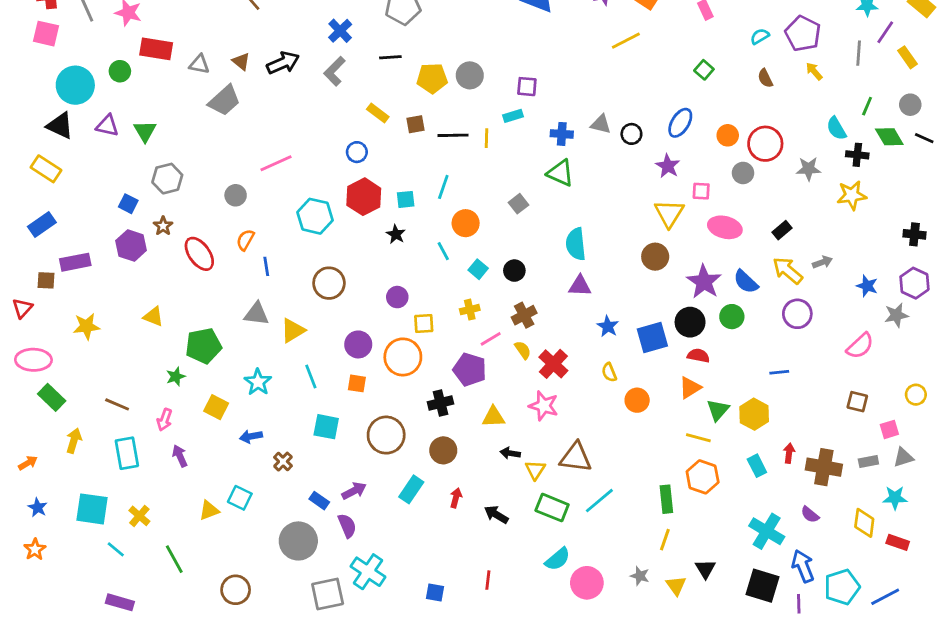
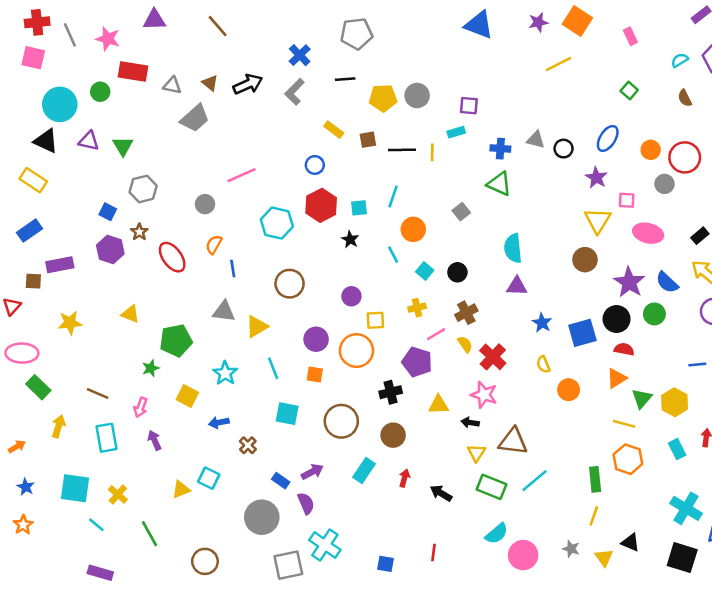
black arrow: (510, 453) -> (470, 423), moved
black triangle: (705, 569) -> (630, 542), turned -36

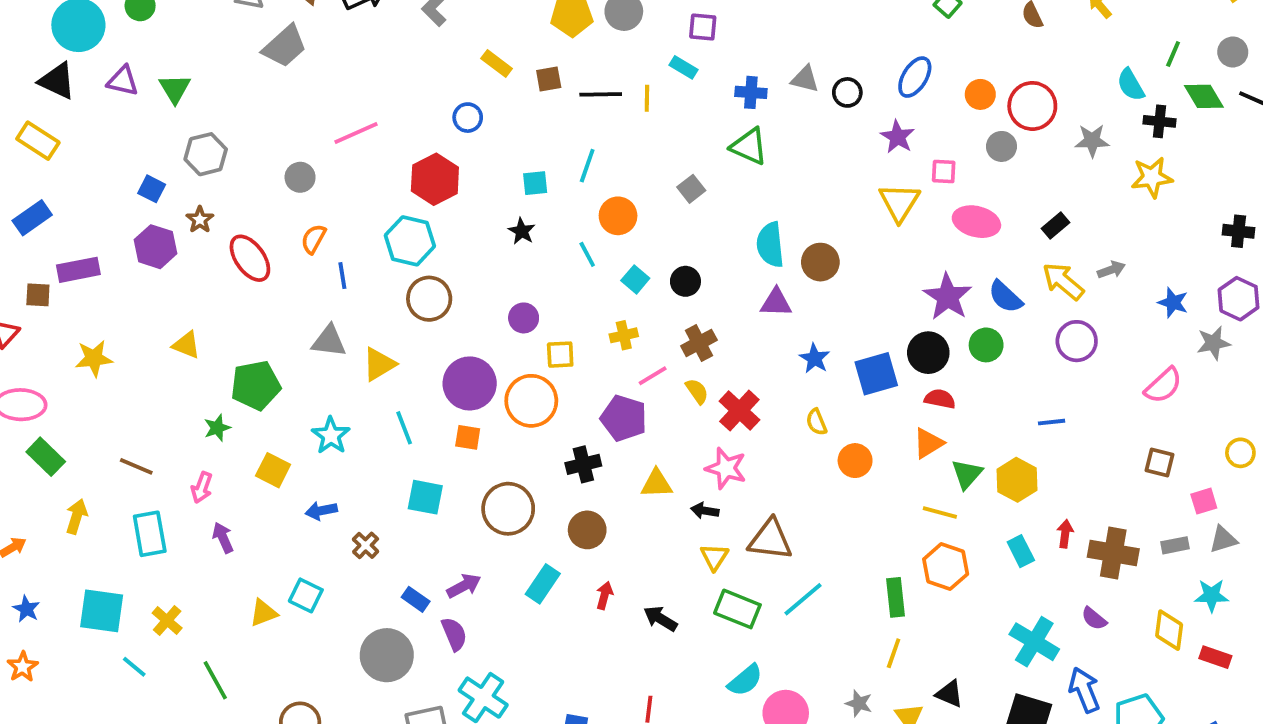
cyan rectangle: (456, 132) -> (684, 67), turned 48
red hexagon: (321, 205) -> (435, 179), moved
cyan hexagon: (277, 223) -> (410, 241), moved
brown circle: (585, 260) -> (820, 262), moved
purple circle: (316, 339) -> (470, 383), size x1.4

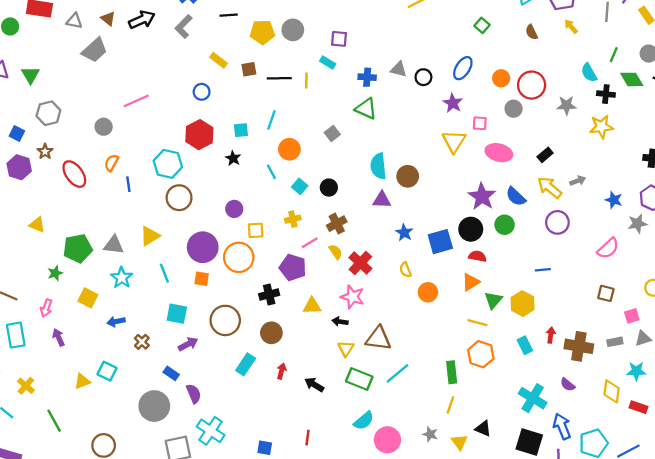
red hexagon: (435, 179) -> (199, 135), moved
gray triangle: (329, 341) -> (114, 245), moved
purple arrow: (464, 586) -> (188, 344), moved

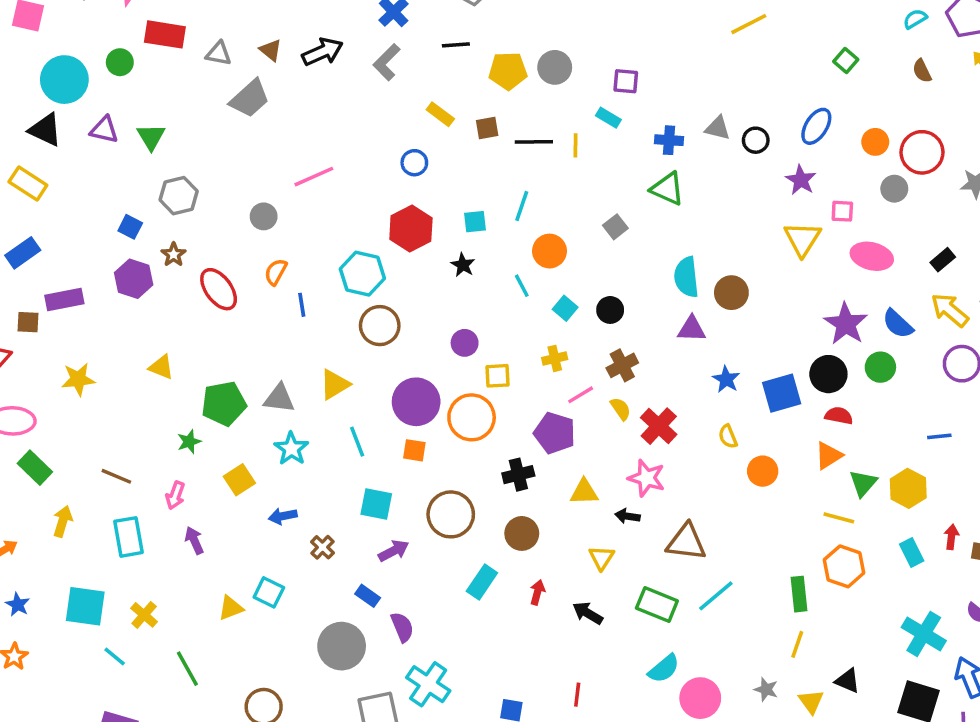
yellow square: (88, 298) -> (239, 480), turned 30
yellow triangle: (346, 349) -> (601, 558), moved

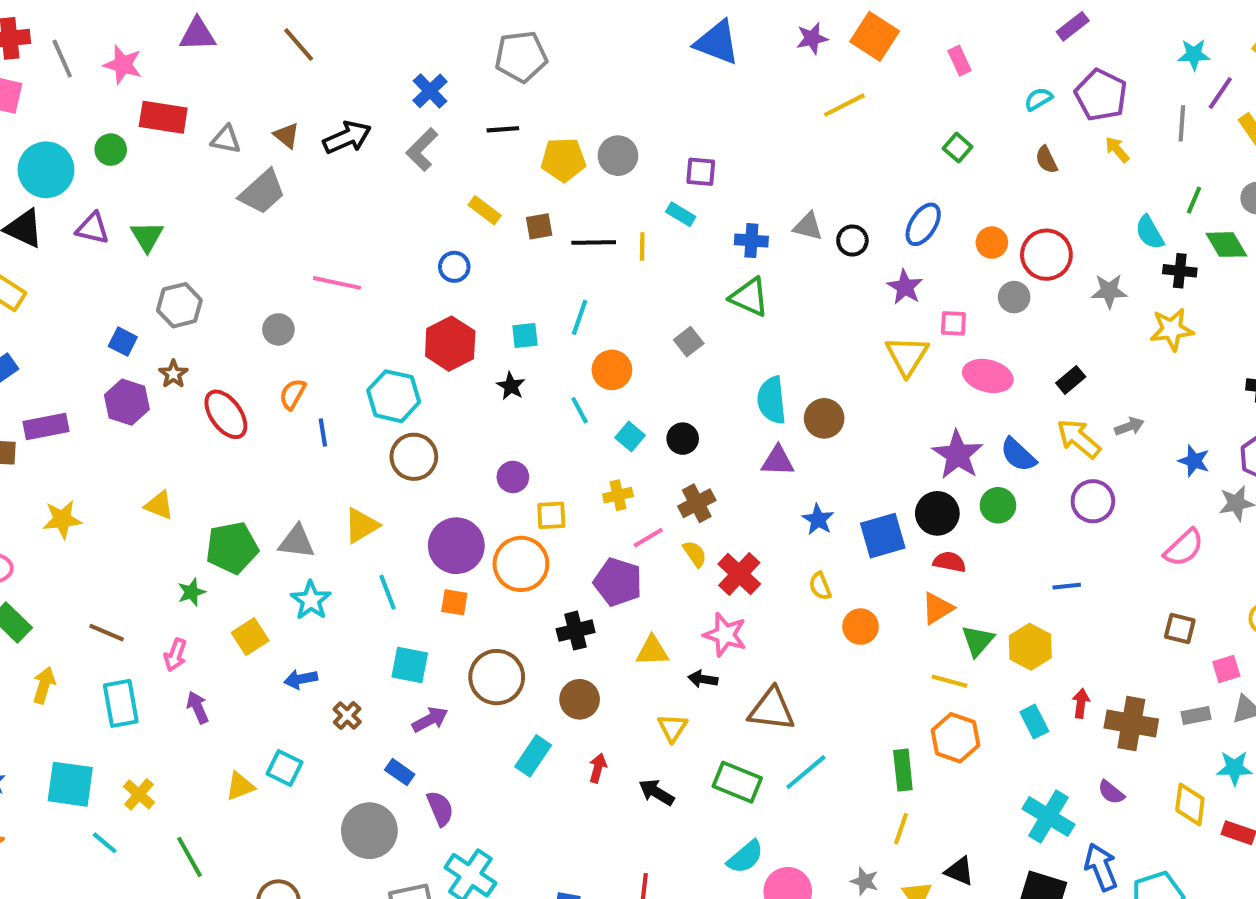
pink line: (314, 177) -> (337, 283), turned 36

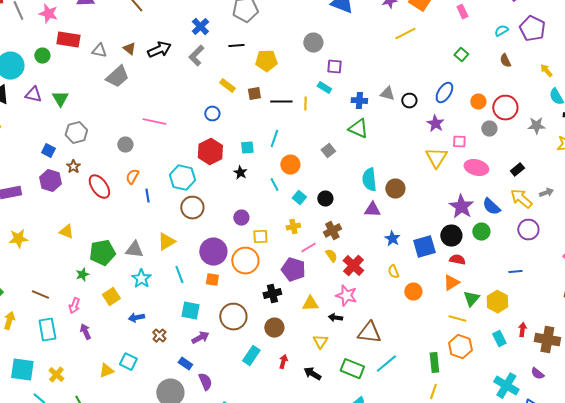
yellow arrow: (1117, 150) -> (546, 71), moved
gray circle: (618, 156) -> (313, 43), moved

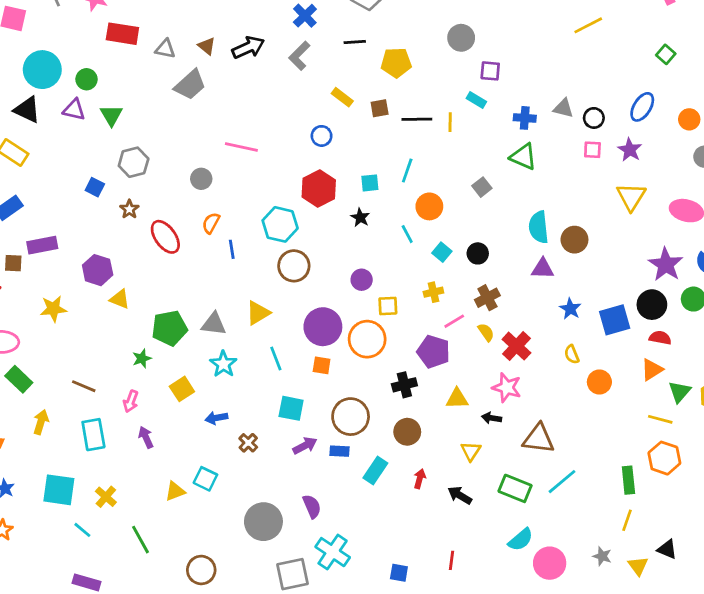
green circle: (42, 56) -> (87, 79), moved
pink square: (459, 142) -> (592, 150), moved
purple hexagon: (50, 181) -> (98, 270), moved
blue rectangle: (185, 364) -> (339, 451), moved, turned -32

